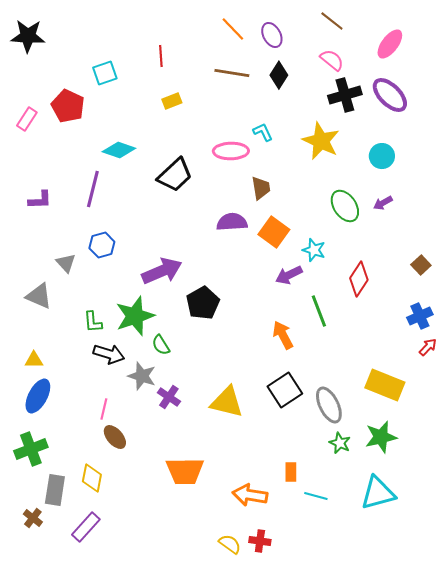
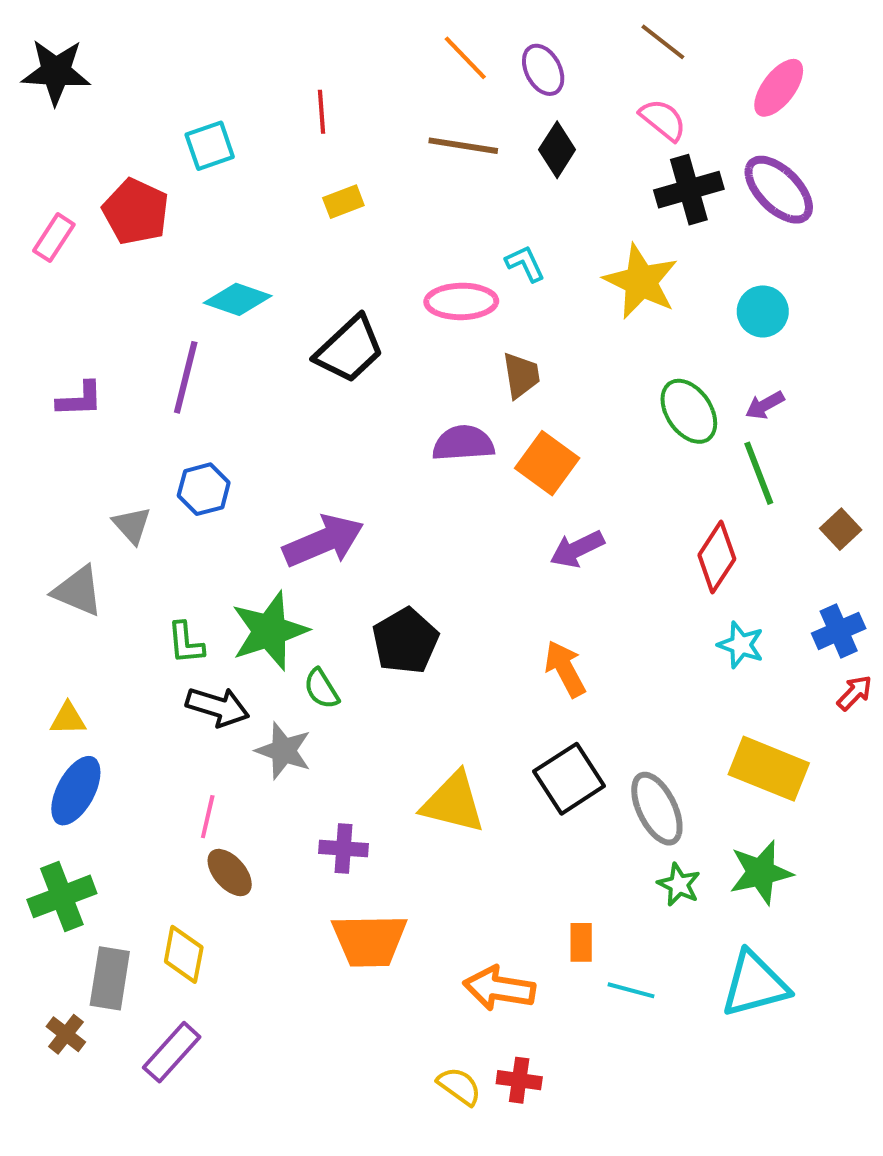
cyan star: (314, 250) -> (741, 645), moved
black pentagon: (203, 303) -> (405, 641), moved
green line: (319, 311) -> (759, 473), moved
purple cross: (169, 397) -> (343, 849), moved, turned -30

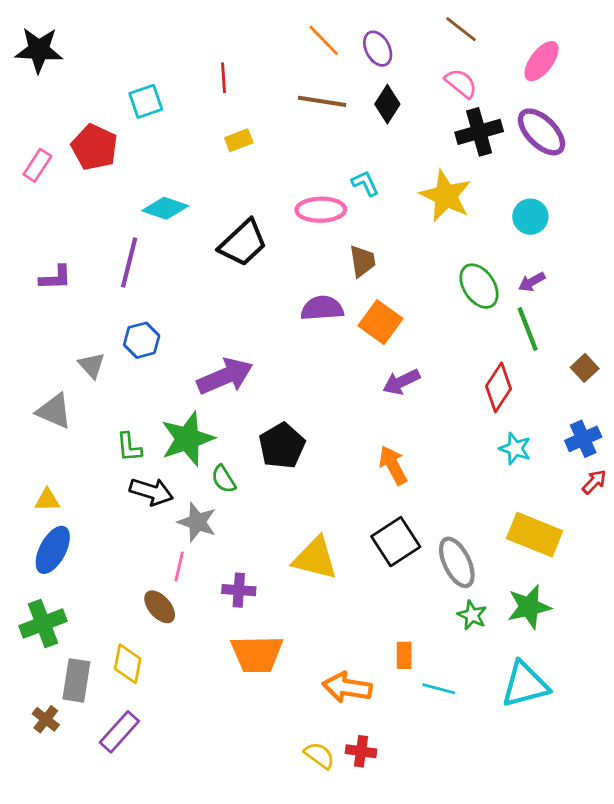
pink line: (208, 817) -> (179, 567), moved

